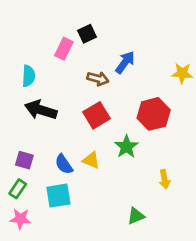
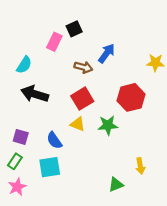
cyan semicircle: (29, 76) -> (24, 65), turned 30
green star: (126, 147) -> (108, 125), turned 30
yellow triangle: (91, 160) -> (78, 124), moved
yellow arrow: (164, 179) -> (140, 166), moved
pink star: (20, 219) -> (17, 187), turned -30

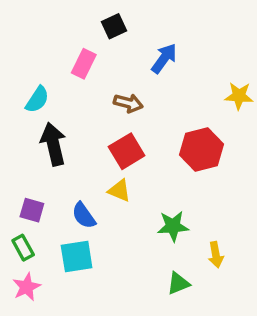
black square: (74, 29) -> (114, 26), moved
blue arrow: (107, 53) -> (164, 58), moved
black arrow: (35, 94) -> (53, 144), turned 60
green star: (108, 125) -> (173, 226), moved
green rectangle: (15, 161) -> (23, 248), turned -63

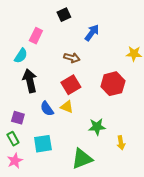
pink rectangle: (84, 64) -> (36, 36), moved
blue semicircle: (84, 215) -> (47, 109), moved
green triangle: (178, 283) -> (82, 159), moved, size x1.6

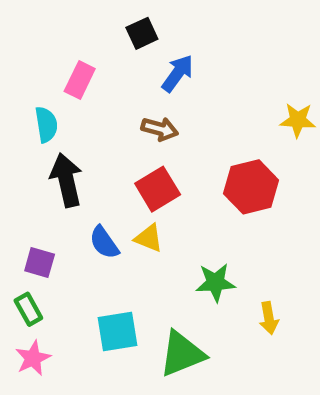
blue arrow: (92, 33) -> (178, 73), moved
cyan semicircle: (21, 56) -> (46, 125), turned -42
cyan square: (43, 144) -> (117, 332), moved

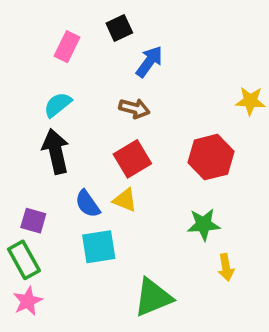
pink rectangle: (80, 80) -> (67, 47), moved
cyan semicircle: (46, 125) -> (58, 105), moved, turned -120
green star: (215, 283) -> (204, 224), moved
green rectangle: (28, 309) -> (24, 260), size x1.4
cyan square: (117, 332) -> (99, 247), moved

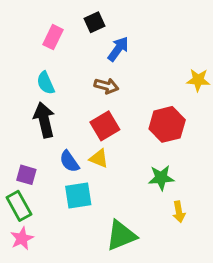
cyan semicircle: (58, 105) -> (46, 83), turned -75

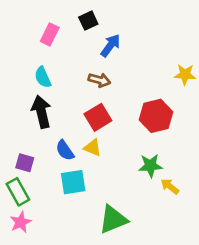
yellow arrow: (179, 212) -> (170, 186), moved, turned 138

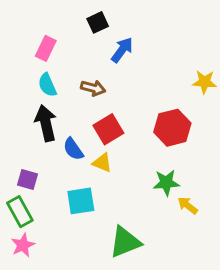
pink rectangle: (50, 34) -> (46, 48), moved
brown arrow: (99, 80) -> (93, 88), moved
blue semicircle: (65, 150) -> (73, 149), moved

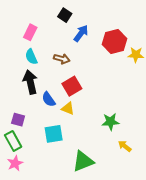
black square: (98, 22) -> (65, 15), turned -32
red hexagon: (172, 128) -> (115, 42), moved
yellow arrow: (188, 205) -> (125, 146), moved

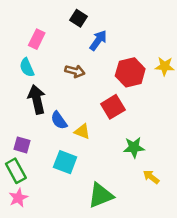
red hexagon: (115, 42) -> (130, 72), moved
cyan semicircle: (31, 57) -> (27, 67), moved
red square: (72, 86) -> (113, 107), moved
cyan square: (54, 134) -> (65, 162), turned 30

